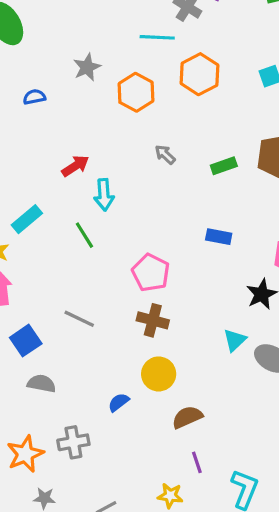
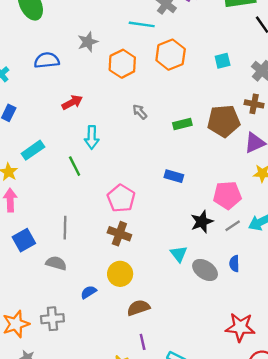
blue semicircle: (34, 97) -> (47, 60), size x1.5
red arrow: (75, 166) -> (72, 102), moved
gray line: (79, 319) -> (65, 228), turned 60
cyan triangle: (235, 340) -> (179, 254), turned -30
gray semicircle: (42, 384) -> (56, 263), moved

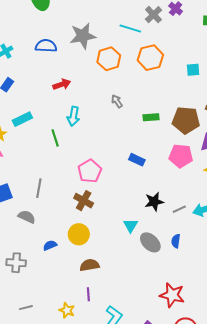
gray star: (88, 42) -> (83, 36), size x1.5
pink pentagon: (227, 195) -> (181, 156), moved

